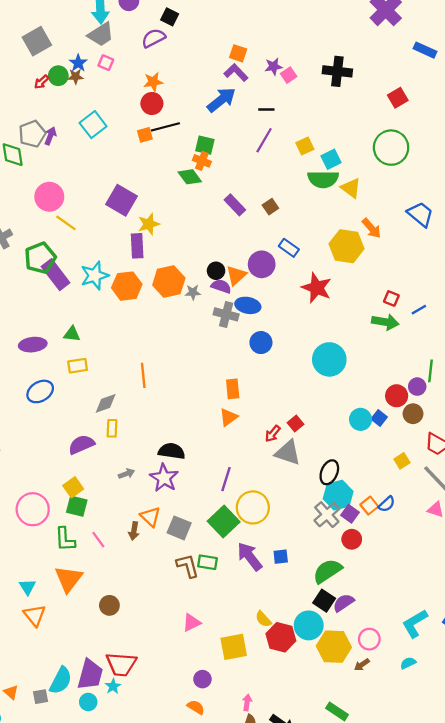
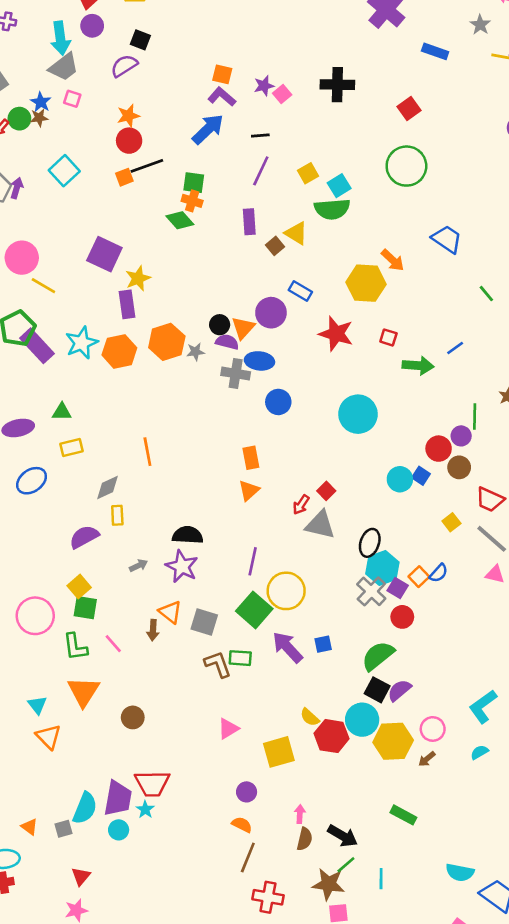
yellow triangle: (351, 188) -> (296, 233), moved
purple rectangle: (235, 205) -> (249, 222), moved, turned 45
red square: (391, 298) -> (388, 337), moved

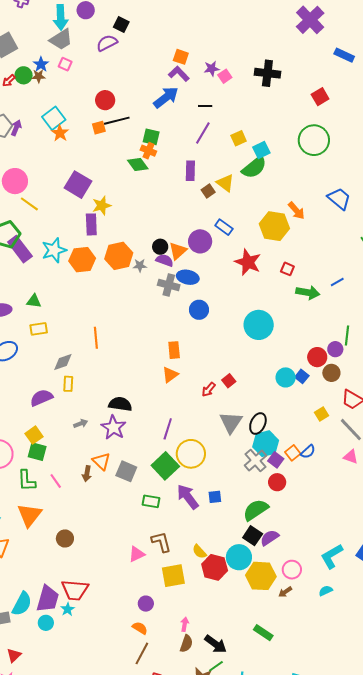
orange star: (128, 116) -> (60, 133), moved, turned -30
green semicircle: (332, 209) -> (254, 167), turned -40
gray triangle: (320, 525) -> (231, 422), moved, turned 45
brown L-shape: (218, 664) -> (161, 542), moved

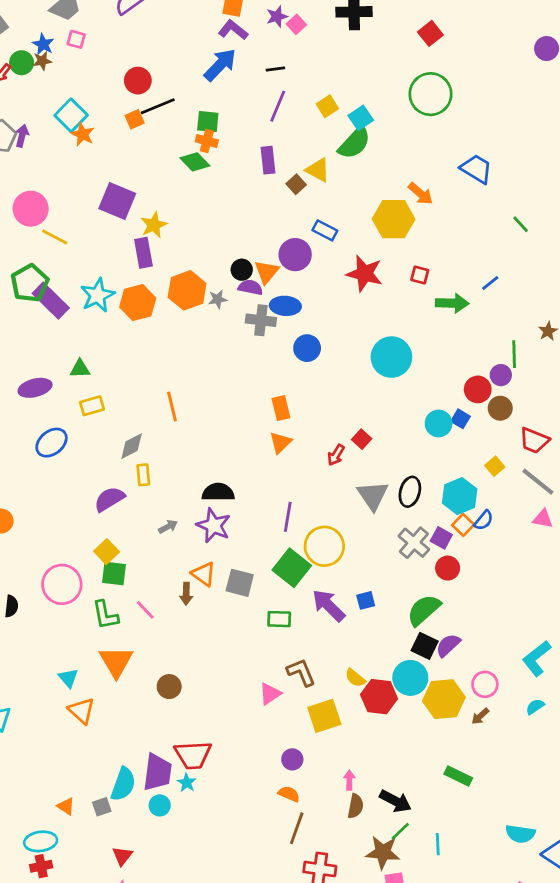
cyan hexagon: (266, 444) -> (460, 496), moved

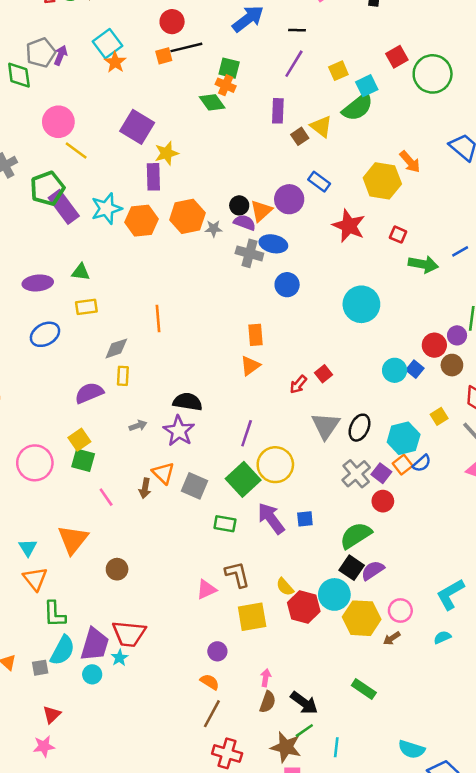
red square: (430, 33) -> (397, 57), moved
green L-shape: (105, 615) -> (55, 614), moved

